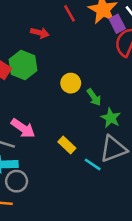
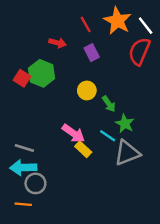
purple rectangle: (117, 24) -> (92, 53), moved
pink arrow: (23, 128) -> (73, 133), moved
cyan line: (93, 164) -> (108, 136), moved

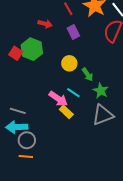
cyan line: (108, 136) -> (73, 93), moved
orange line: (23, 204) -> (26, 156), moved

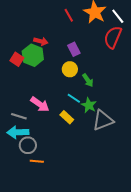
red arrow: (45, 24) -> (41, 41), moved
purple rectangle: (73, 32) -> (74, 49), moved
green star: (101, 91) -> (89, 105), moved
pink arrow: (58, 99) -> (40, 104), moved
orange line: (26, 156) -> (37, 161), moved

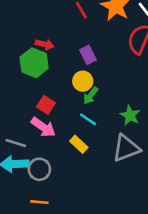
red square: (17, 59) -> (46, 105), moved
green arrow: (88, 80) -> (91, 96), moved, turned 72
green star: (89, 105) -> (130, 115), moved
gray circle: (28, 145) -> (39, 169), moved

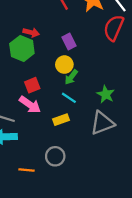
red square: (46, 105) -> (32, 85), turned 35
yellow rectangle: (79, 144) -> (61, 120), turned -63
gray circle: (39, 169) -> (55, 156), moved

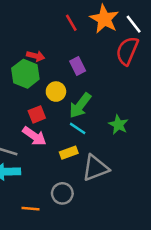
yellow circle: (64, 65) -> (56, 92), moved
green arrow: (71, 77) -> (80, 106), size x1.5
gray triangle: (102, 123) -> (95, 168), moved

